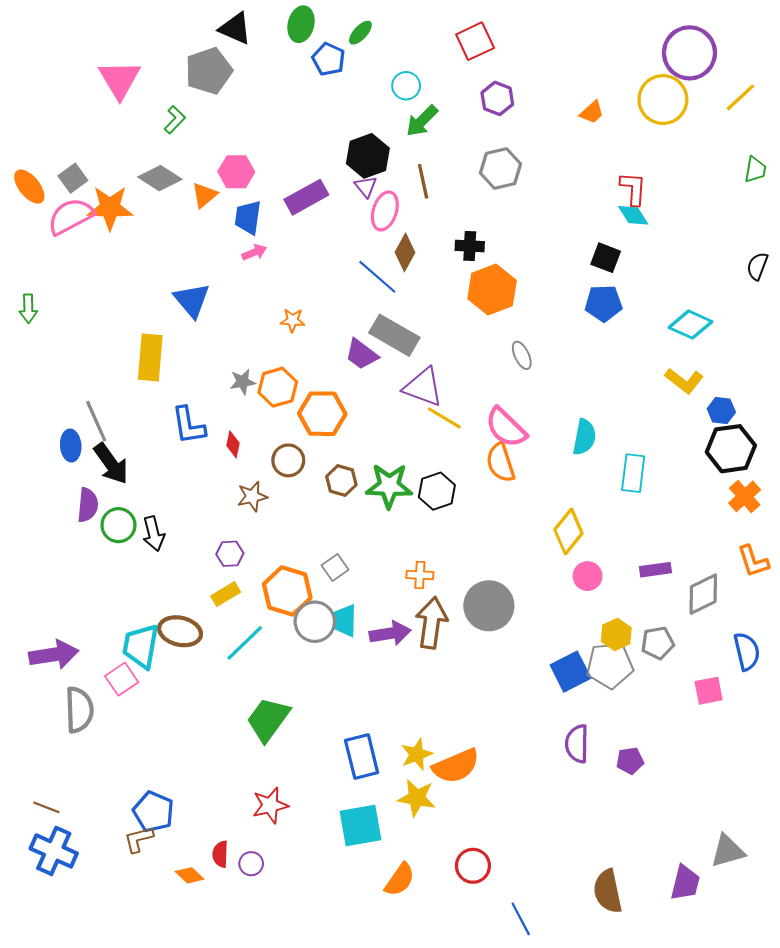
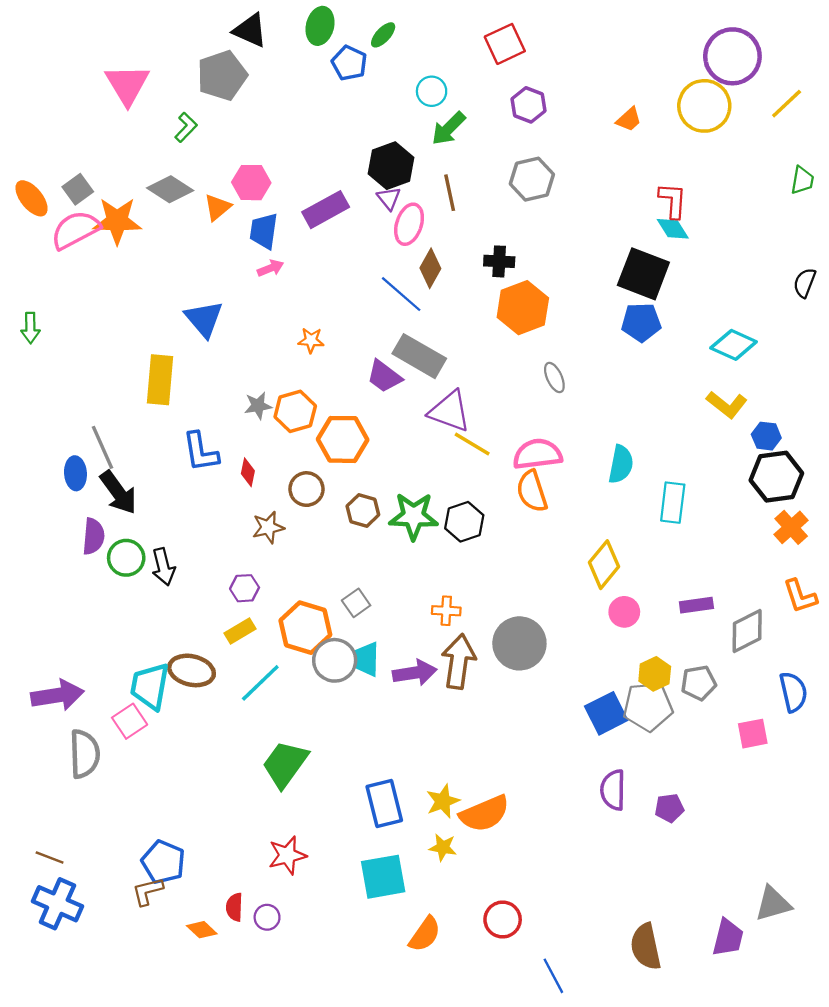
black square: (606, 258) -> (643, 274), size x1.6
pink semicircle: (506, 427) -> (538, 454), turned 129
yellow star: (417, 798) -> (443, 847), size x0.7

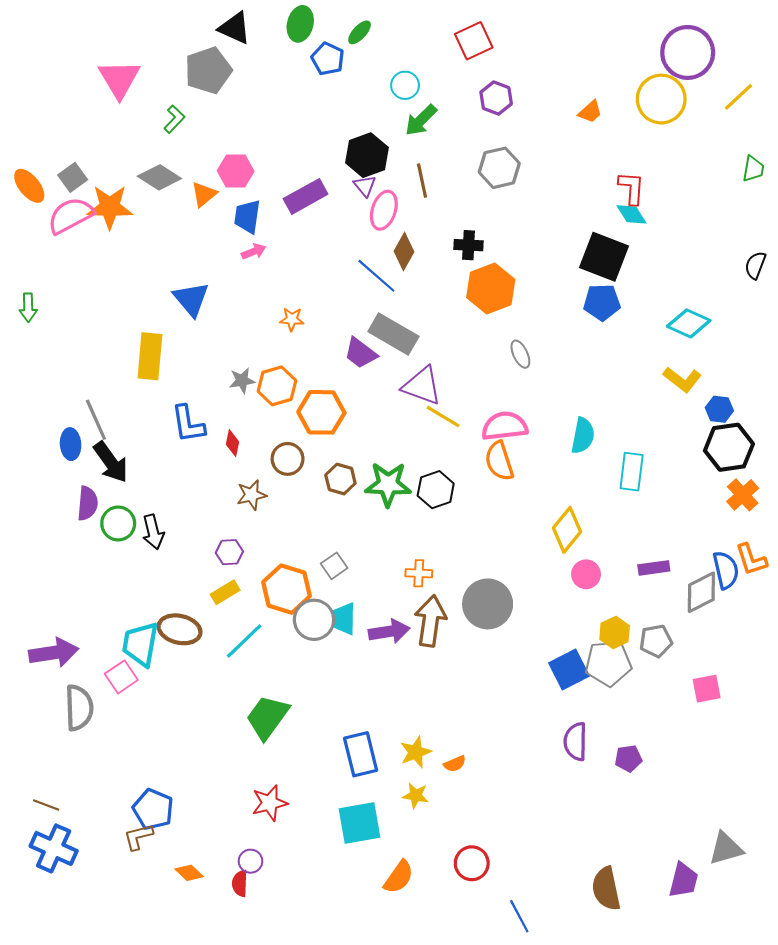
blue semicircle: (793, 692) -> (726, 570), moved
orange semicircle: (485, 814) -> (455, 764), size x0.5
red semicircle: (234, 907) -> (240, 883), moved

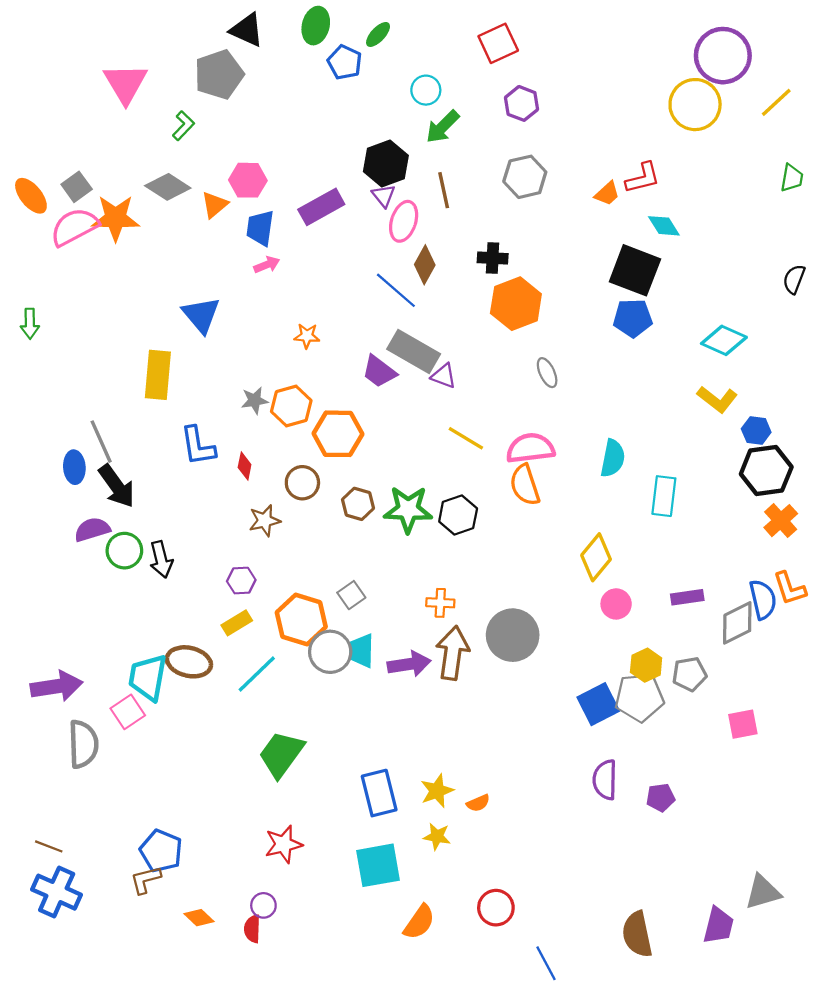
orange trapezoid: (590, 112) -> (607, 194), moved
red L-shape: (632, 188) -> (643, 178), moved, turned 72
purple triangle: (422, 386) -> (444, 376), moved, size x0.6
purple semicircle: (87, 503) -> (92, 529), turned -112

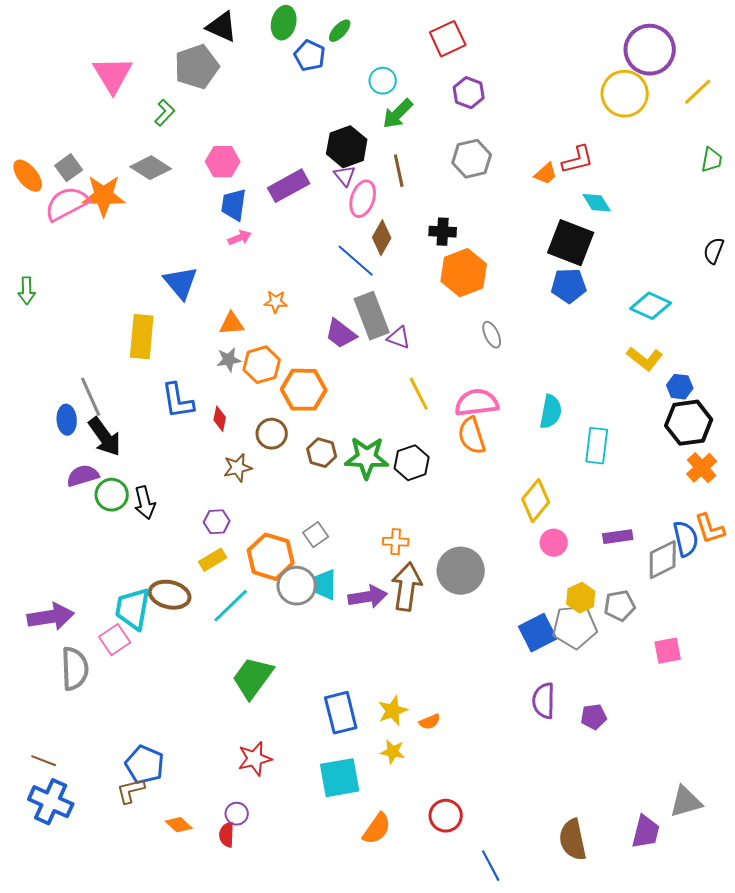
orange triangle: (215, 205) -> (232, 324), moved, turned 36
gray rectangle: (414, 351) -> (372, 316), turned 39
yellow line: (466, 438) -> (419, 394), turned 32

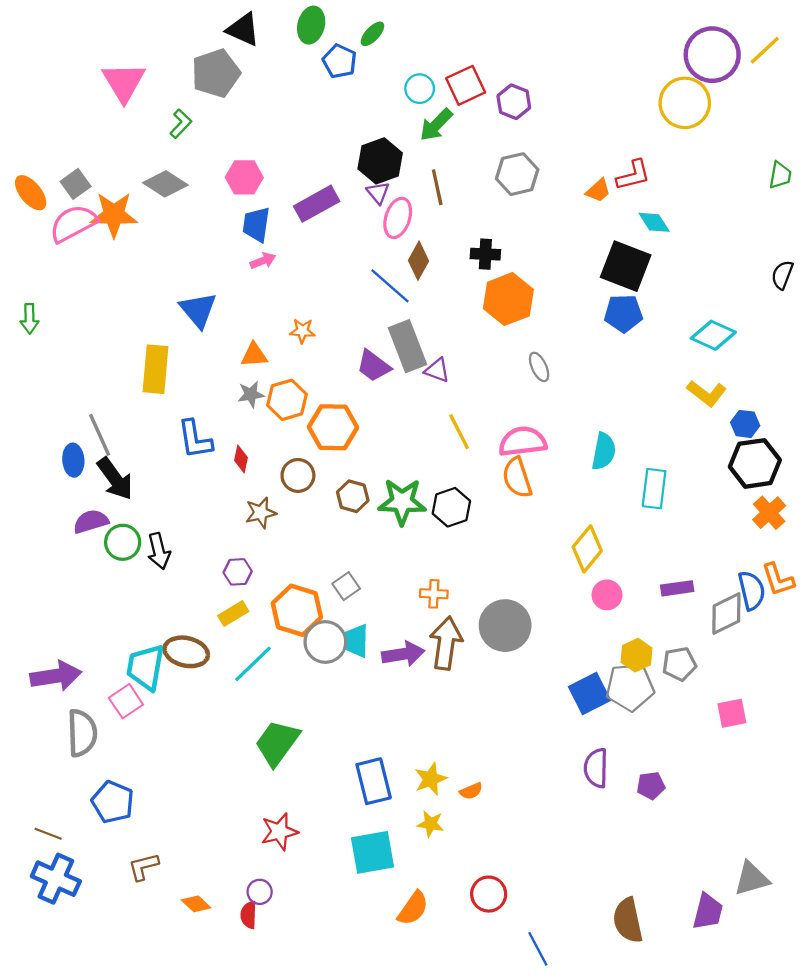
red square: (448, 39) -> (466, 85), moved
yellow line: (698, 92) -> (765, 50), moved
blue pentagon: (145, 765) -> (113, 802), moved

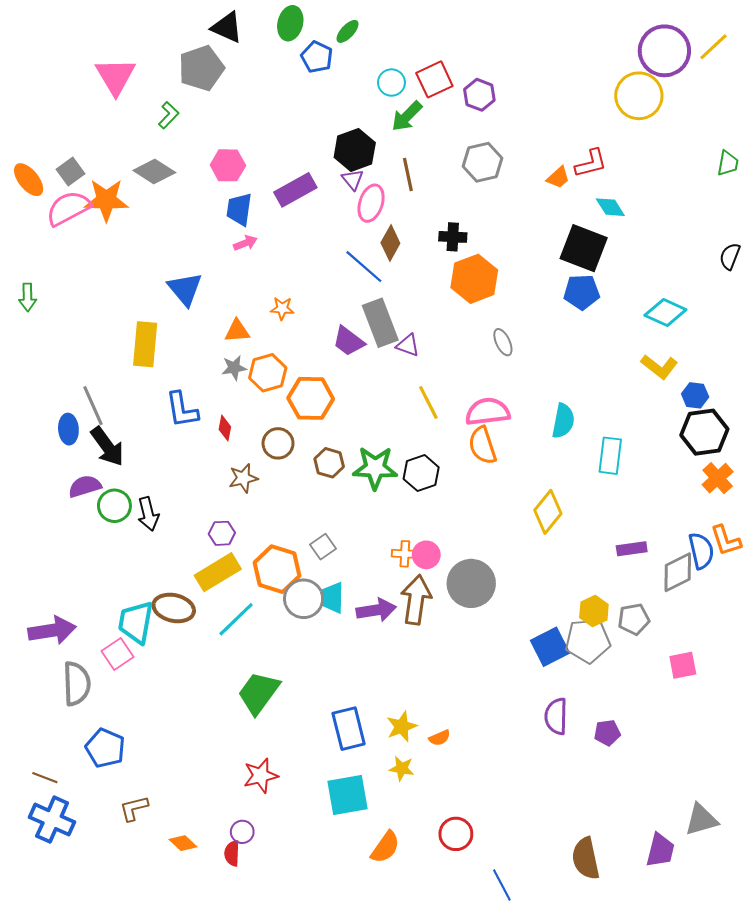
pink circle: (607, 595) -> (426, 555), moved
yellow rectangle: (233, 614) -> (218, 572), size x1.6

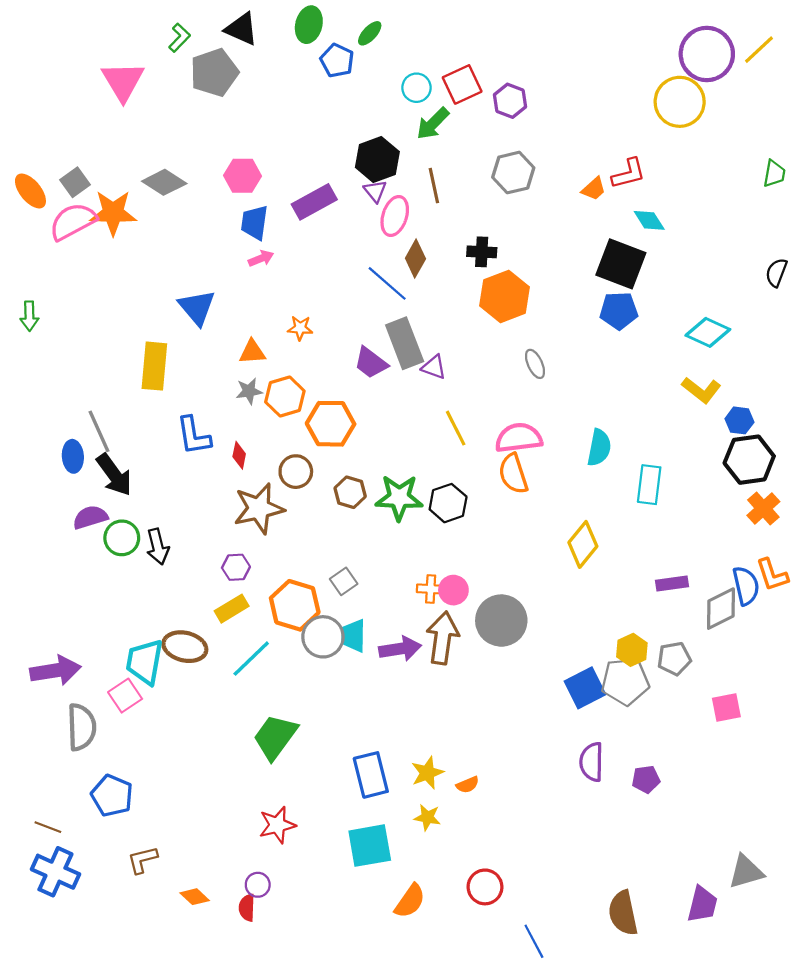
green L-shape: (169, 115) -> (179, 38), moved
brown star: (243, 478) -> (259, 509), size x1.6
yellow rectangle: (218, 572) -> (232, 609), size x0.7

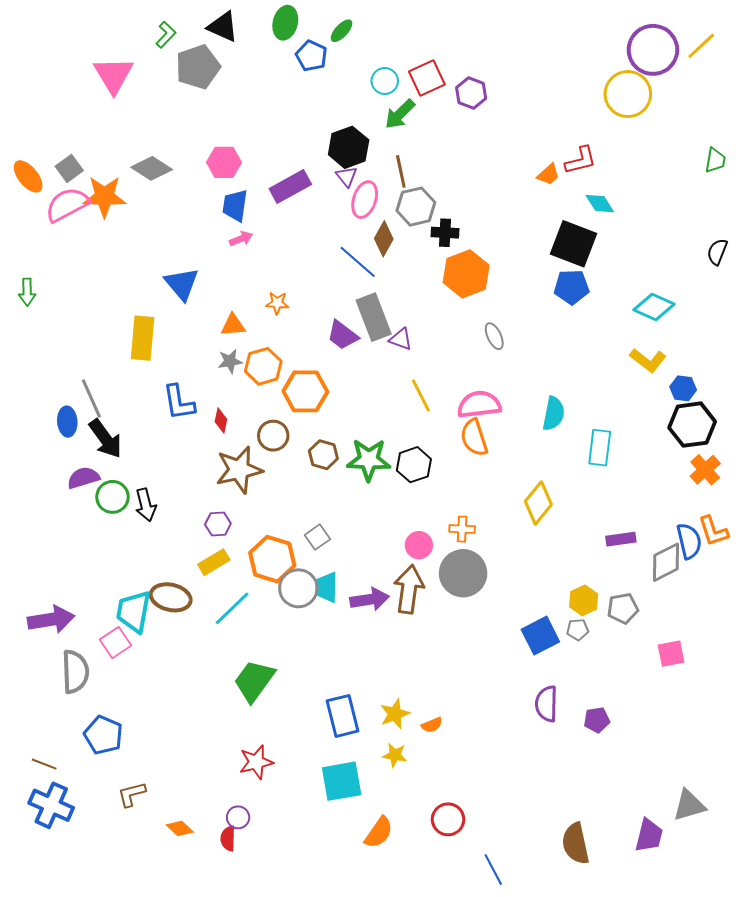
gray hexagon: (513, 173) -> (416, 207), moved
orange cross: (431, 589) -> (462, 529), moved
gray pentagon: (625, 681) -> (578, 629), size x0.5

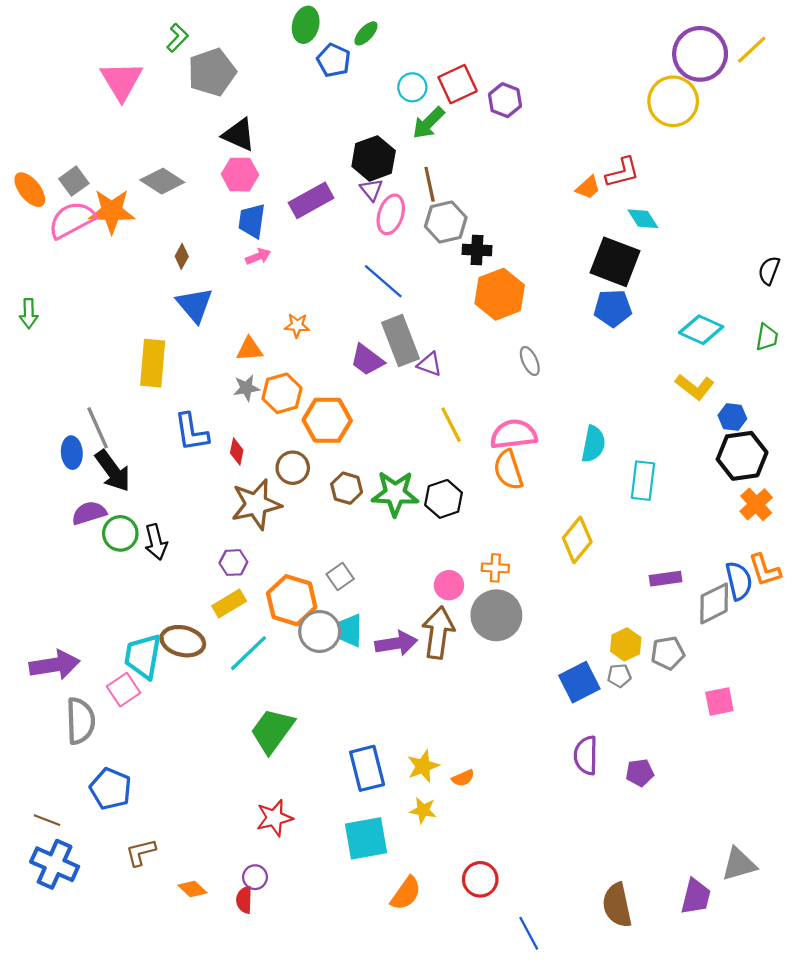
black triangle: (223, 27) -> (239, 135), moved
green trapezoid: (715, 160) -> (767, 337), moved
brown diamond: (384, 239) -> (182, 256), moved, size x0.7

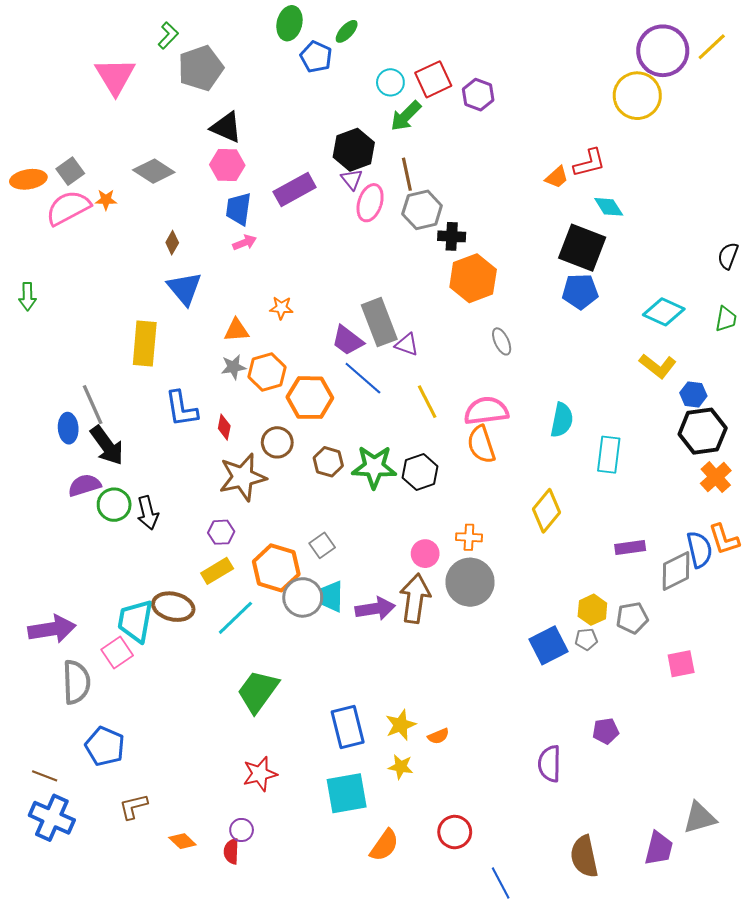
orange ellipse: (30, 190) -> (28, 179), turned -60
orange star: (112, 211) -> (106, 200), size x0.5
blue line: (383, 281) -> (363, 378), moved
purple semicircle: (586, 755) -> (550, 764), moved

